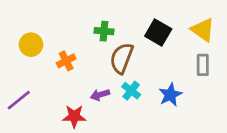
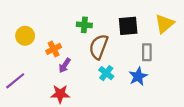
yellow triangle: (203, 30) -> (164, 24), turned 45
black square: (158, 32) -> (128, 26), turned -35
gray rectangle: (203, 65) -> (147, 52), moved
purple arrow: (100, 95) -> (65, 65), moved, turned -40

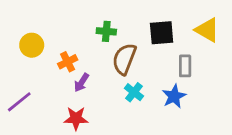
yellow triangle: (164, 24) -> (207, 30), turned -50

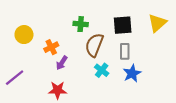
yellow triangle: (207, 30) -> (157, 23), turned 48
gray rectangle: (185, 66) -> (125, 51), moved

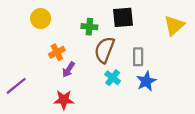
black square: (123, 25) -> (123, 17), moved
yellow circle: (24, 35) -> (41, 19), moved

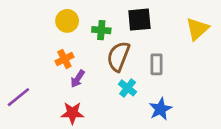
yellow circle: (41, 19) -> (67, 21), moved
blue star: (146, 81) -> (160, 109), moved

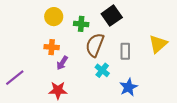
black square: (139, 20) -> (112, 16), turned -30
yellow triangle: (197, 29) -> (158, 44), moved
orange cross: (64, 59) -> (52, 47), turned 32

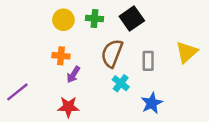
green cross: (81, 24) -> (95, 19), moved

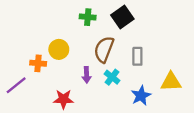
yellow circle: (63, 20) -> (59, 49), moved
yellow triangle: (187, 52) -> (171, 82), moved, turned 40
orange cross: (61, 56) -> (38, 63), moved
purple arrow: (73, 75) -> (87, 75), moved, turned -35

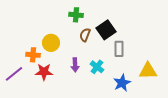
black square: (122, 17) -> (106, 30), moved
brown semicircle: (104, 49) -> (85, 35), moved, size x0.6
red star: (63, 99) -> (44, 72), moved

